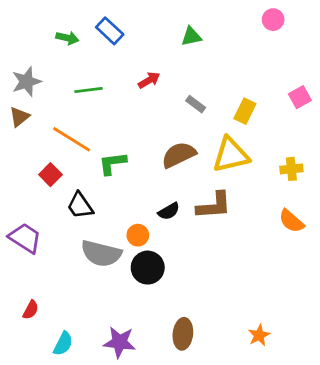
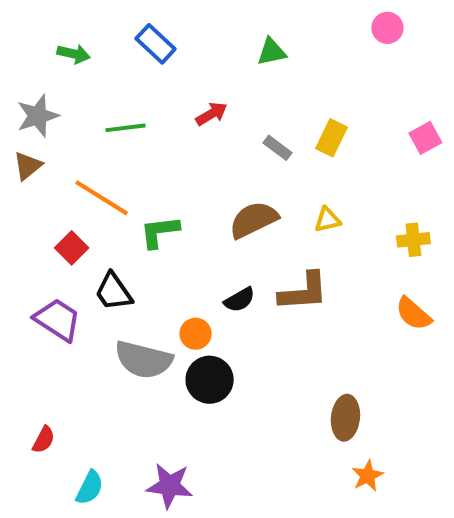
green arrow: (67, 38) -> (74, 54), moved
yellow rectangle: (245, 111) -> (331, 138), moved
yellow triangle: (231, 155) -> (327, 220), size x0.5
purple trapezoid: (25, 238) -> (58, 320), moved
brown ellipse: (183, 334) -> (345, 418), moved

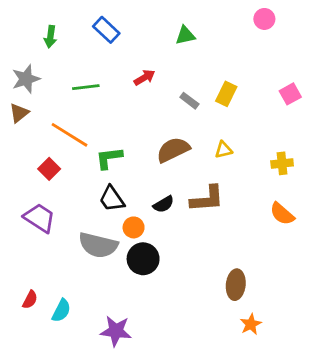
green arrow: (74, 54) -> (50, 37), turned 85
black trapezoid: (114, 292) -> (112, 199), moved
cyan semicircle: (90, 488) -> (61, 311), moved

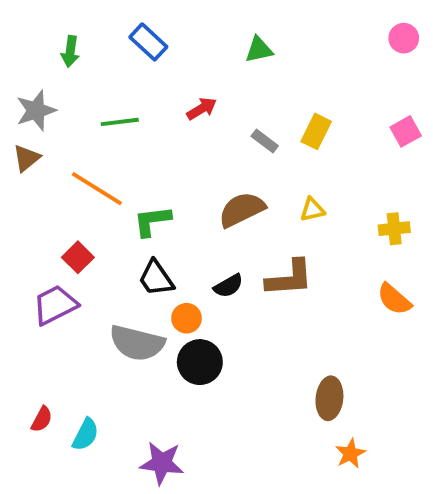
pink circle: (264, 19) -> (404, 38), moved
red square: (49, 169) -> (78, 257), moved
purple trapezoid: (40, 218) -> (55, 305), turned -60

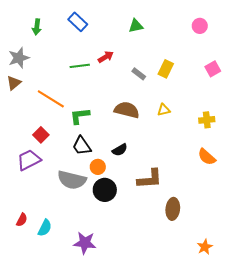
pink circle: (404, 38) -> (200, 26), moved
green line: (120, 122) -> (80, 66), moved
brown semicircle: (242, 210) -> (127, 110), turned 40
brown L-shape: (289, 278) -> (150, 179), moved
orange star: (350, 454) -> (205, 247), moved

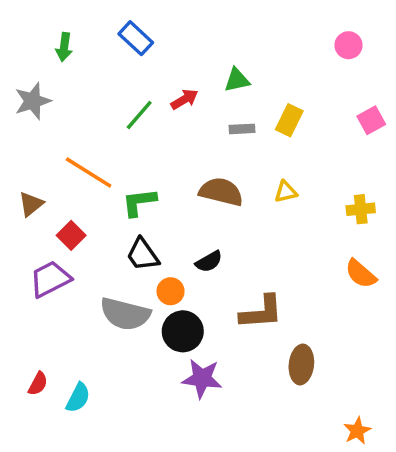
green triangle: (136, 26) -> (237, 80), moved
green line: (80, 66) -> (139, 115), turned -42
gray rectangle: (139, 74) -> (242, 129), turned -40
brown triangle: (14, 83) -> (31, 204), moved
purple star: (85, 243) -> (202, 378), moved

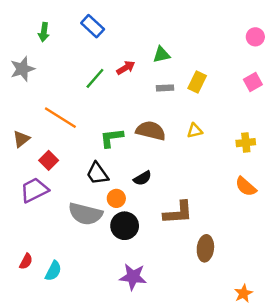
pink circle: (348, 45) -> (255, 37), moved
green L-shape: (139, 202) -> (112, 138), moved
purple star: (202, 378) -> (133, 277), moved

